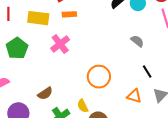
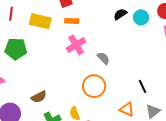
gray semicircle: (137, 41) -> (103, 58), moved
pink cross: (60, 44) -> (76, 45), moved
green pentagon: (17, 48) -> (16, 49), turned 30

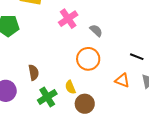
black line: (143, 86) -> (137, 57), turned -40
brown semicircle: (39, 97) -> (34, 73), turned -70

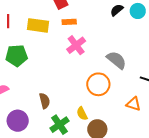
gray semicircle: (96, 31) -> (116, 60), moved, size x1.5

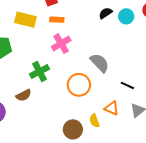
brown semicircle: (45, 101) -> (24, 95), turned 70
yellow semicircle: (82, 114) -> (94, 121), moved
green cross: (59, 125) -> (39, 72), moved

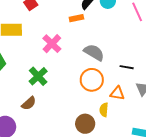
orange rectangle: (57, 20) -> (76, 18), moved
orange circle: (79, 85) -> (92, 80), moved
yellow semicircle: (94, 121) -> (104, 110), turned 40

